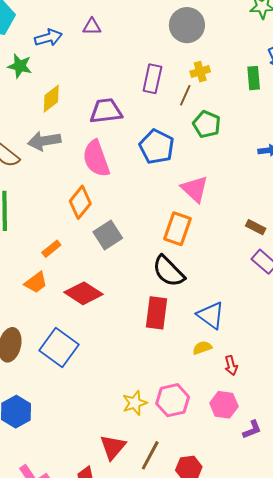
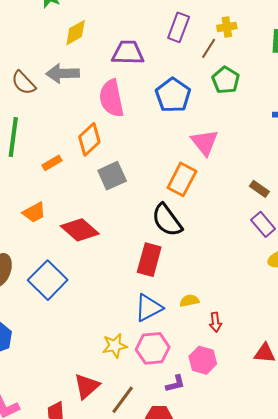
orange rectangle: (51, 249) -> (52, 163), moved
blue triangle: (211, 315) -> (149, 308), moved, turned 48
purple L-shape: (252, 429) -> (175, 384), moved

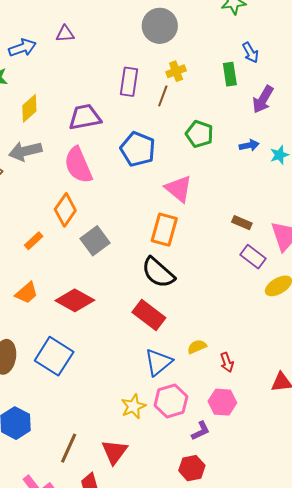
green pentagon: (226, 80) -> (199, 134), moved
red rectangle: (149, 260) -> (149, 315), turned -56
brown line: (123, 400) -> (69, 448), moved

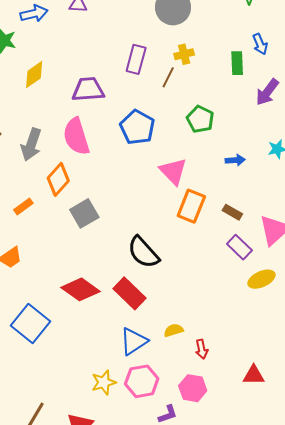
blue arrow: (249, 145) -> (235, 160), moved
gray arrow: (25, 151) -> (31, 145), moved, turned -64
orange rectangle: (164, 230) -> (191, 206), moved
red diamond: (75, 300) -> (80, 289), moved

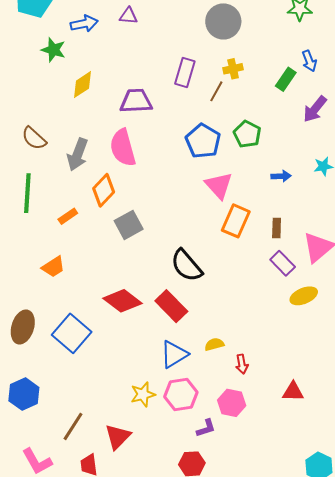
green rectangle: (237, 63) -> (286, 79), turned 35
blue pentagon: (137, 127) -> (203, 141), moved
brown rectangle: (232, 212) -> (277, 228), turned 60

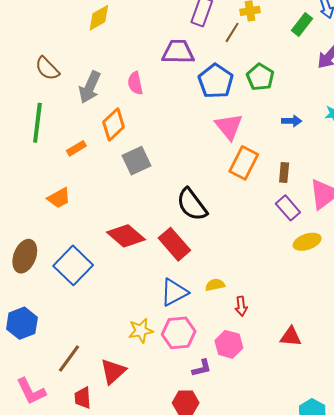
purple trapezoid: (136, 101) -> (178, 52), moved
pink semicircle: (123, 148) -> (135, 83), size x0.6

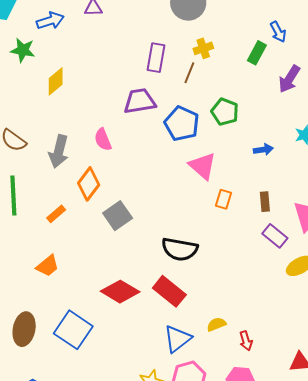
orange rectangle: (244, 163) -> (223, 199), size x0.6
black semicircle: (192, 205) -> (180, 249), turned -33

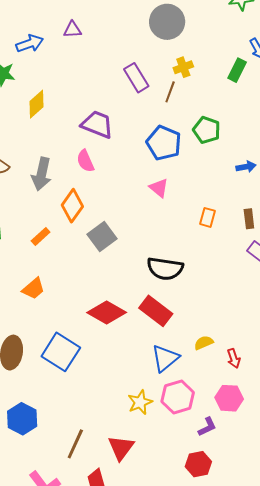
purple rectangle: (156, 58) -> (136, 78), turned -40
purple trapezoid: (140, 101) -> (97, 124), moved, turned 32
pink triangle: (203, 166) -> (159, 188), moved, size x0.7

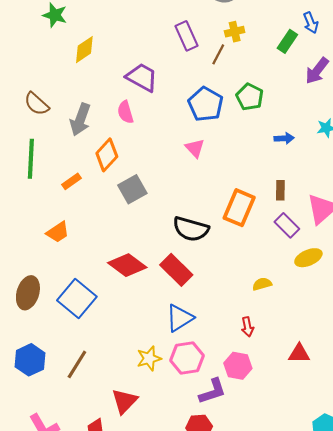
orange rectangle: (208, 217) -> (239, 208), moved, size x1.8
yellow semicircle: (204, 343) -> (262, 284), moved
purple L-shape: (207, 427) -> (213, 391), size x1.4
brown line: (75, 444) -> (77, 364), moved

